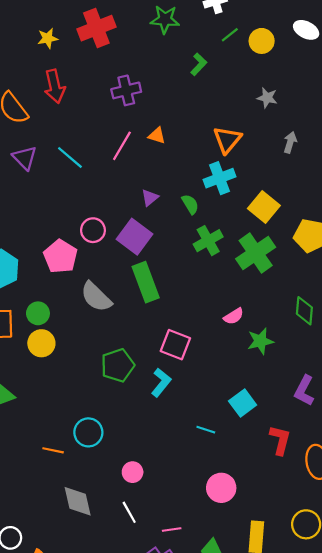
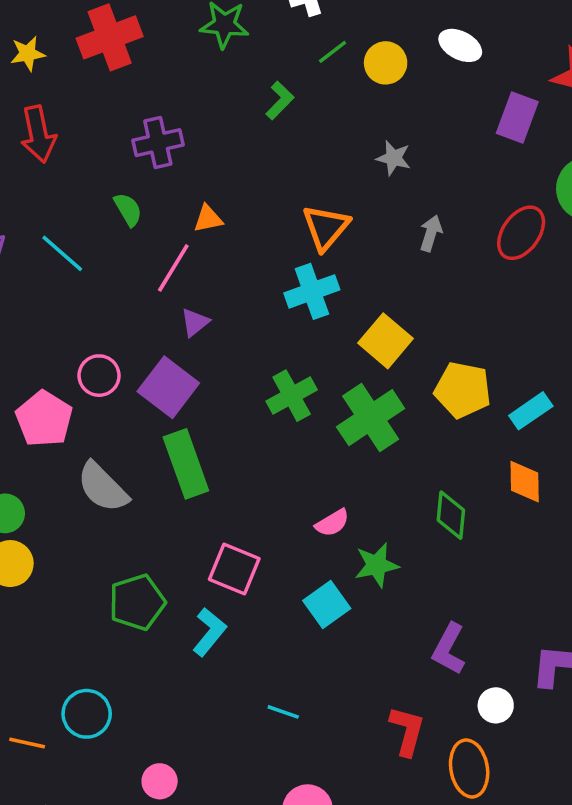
orange triangle: (157, 136) -> (208, 219), turned -30
pink line: (122, 146) -> (173, 268), moved
green semicircle: (190, 204) -> (128, 209), moved
cyan square: (243, 403) -> (327, 604), moved

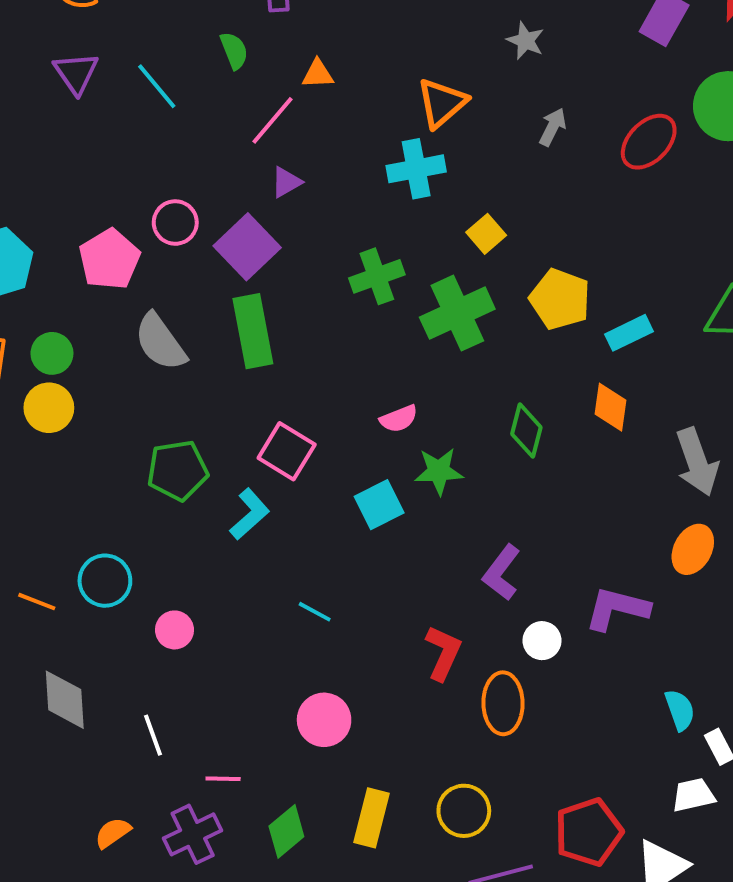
yellow square: (386, 341) -> (486, 234), size x0.7
pink circle: (160, 781) -> (174, 630), moved

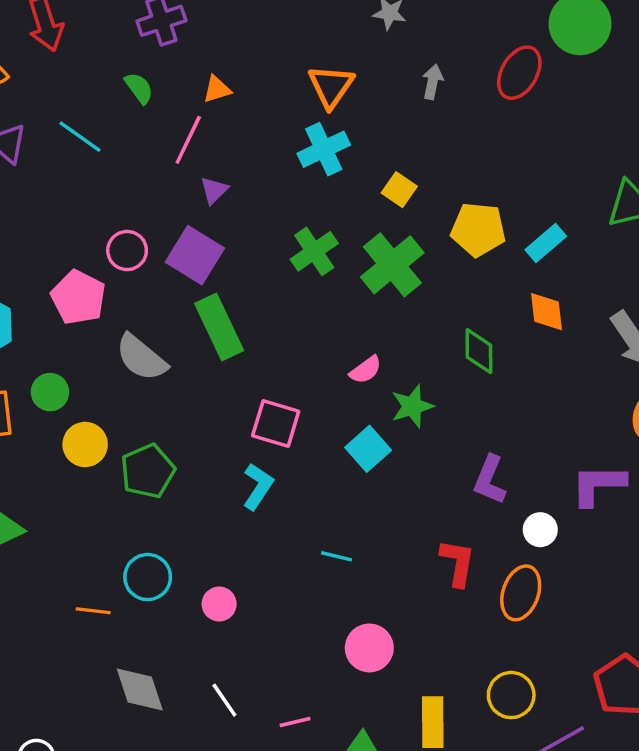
yellow circle: (49, 408) -> (85, 444), moved
green pentagon: (178, 470) -> (148, 471), moved
orange ellipse: (503, 703) -> (521, 593), turned 34

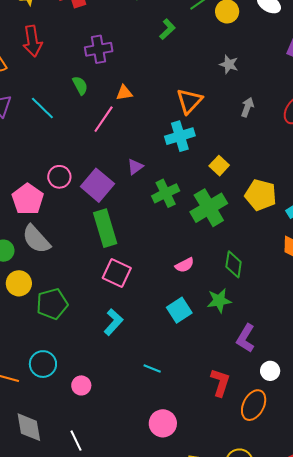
purple triangle: (214, 190) -> (135, 167), moved
green diamond: (479, 351) -> (234, 264), moved
gray semicircle: (141, 358) -> (36, 239), moved
green star: (412, 406) -> (219, 301), moved
pink square: (276, 424) -> (117, 273), moved

